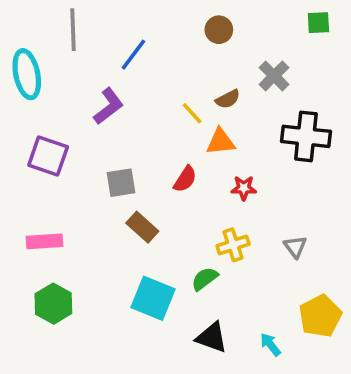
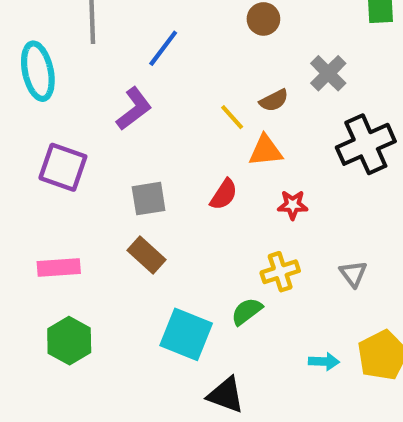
black cross: (306, 136) -> (366, 144), turned -30
brown rectangle: (142, 227) -> (146, 255), moved
black triangle: (212, 337) -> (226, 395), moved
cyan arrow: (270, 345) -> (324, 362), moved, turned 130

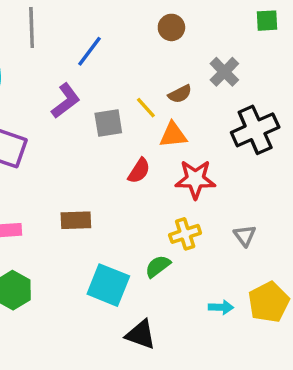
gray square: (149, 199) -> (108, 123), moved
red star: (293, 205) -> (195, 179), size x1.6
brown rectangle: (146, 255) -> (76, 220), turned -44

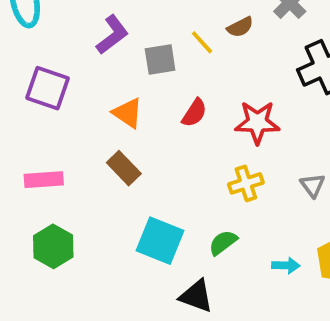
orange triangle: (173, 135) -> (128, 113), moved, turned 40
brown rectangle: (76, 220) -> (124, 168), turned 48
green semicircle: (158, 266) -> (223, 243), moved

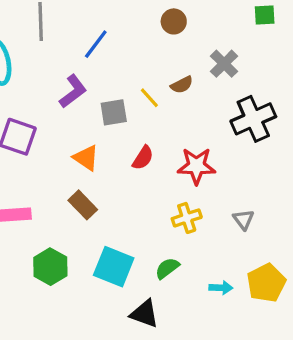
green hexagon: (53, 246) -> (50, 267), moved

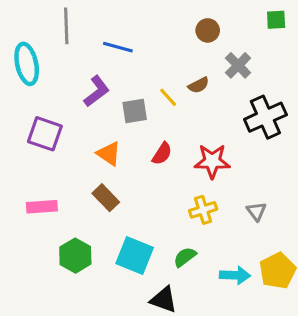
brown circle: (174, 21) -> (208, 30), moved
blue line: (96, 44) -> (118, 47), turned 68
cyan arrow: (221, 288) -> (235, 275), size x1.4

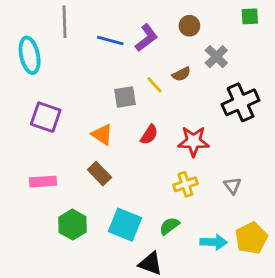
purple L-shape: (97, 91) -> (146, 38), moved

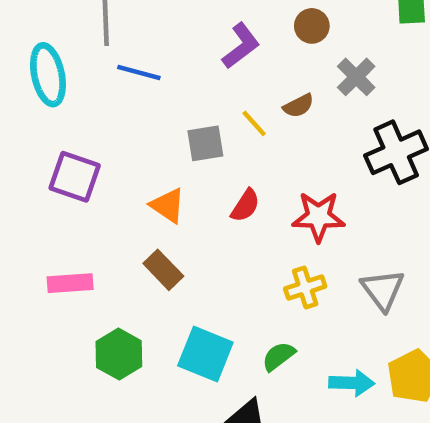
blue line: (110, 41) -> (139, 72), moved
gray triangle: (232, 186) -> (383, 290), size x1.5

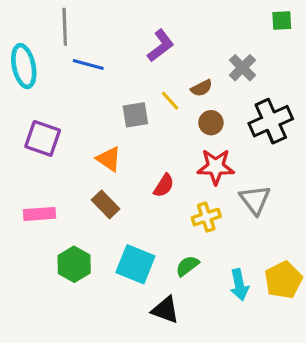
brown circle: (312, 26) -> (211, 123), moved
red semicircle: (245, 206) -> (164, 186), moved
gray triangle: (383, 290) -> (255, 200), moved
cyan arrow: (352, 383) -> (239, 285), turned 76

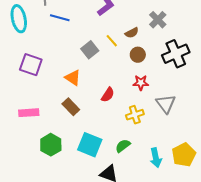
gray square: (135, 115) -> (90, 50), turned -30
red star: (216, 167) -> (141, 83), size x0.7

